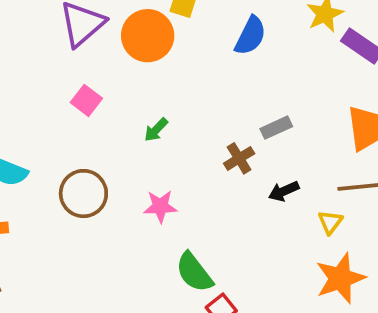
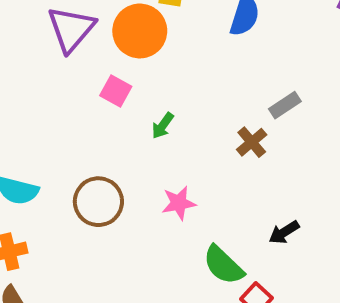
pink square: (86, 100) -> (116, 91), moved
black arrow: (284, 191) -> (284, 232), moved

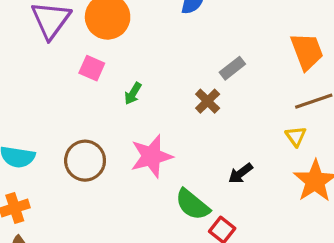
pink star: (179, 203) -> (151, 156), size x1.5

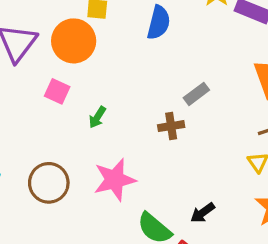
brown cross: (208, 101) -> (171, 126), turned 35
black arrow: (240, 173) -> (203, 213), moved

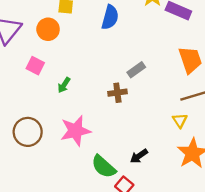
orange circle: (74, 41) -> (48, 29), size x0.7

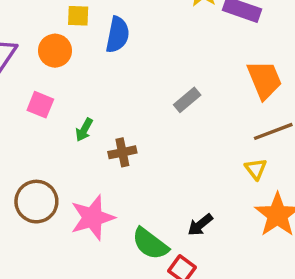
blue semicircle: (110, 17) -> (118, 35), moved
brown cross: (117, 93) -> (122, 152), moved
pink star: (76, 131) -> (92, 218), moved

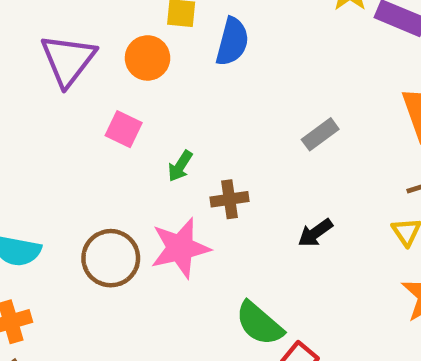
pink star: (92, 218) -> (180, 248), moved
black arrow: (200, 225) -> (315, 233), moved

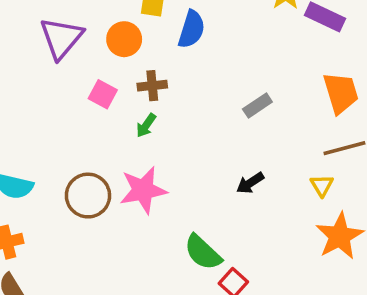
brown cross: (229, 199) -> (152, 86), moved

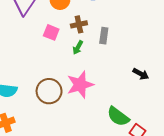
gray rectangle: (257, 106) -> (104, 36), moved, turned -42
black arrow: (250, 183) -> (141, 74), turned -112

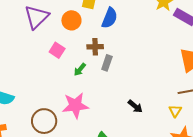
brown cross: (79, 24) -> (95, 47), moved
brown circle: (49, 91) -> (44, 121), moved

